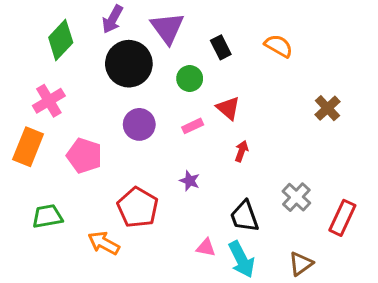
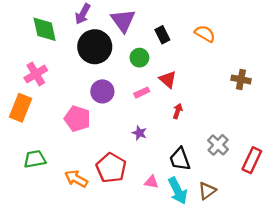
green diamond: (61, 40) -> (45, 29), turned -56
brown cross: (327, 108) -> (241, 79), turned -36
pink pentagon: (84, 156) -> (77, 119), moved
red pentagon: (138, 207) -> (111, 168), moved
brown triangle: (301, 264) -> (207, 191), moved

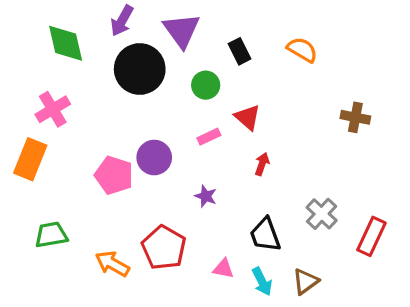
purple circle: (102, 91) -> (154, 158), moved
cyan arrow: (178, 191) -> (262, 281), size x0.7

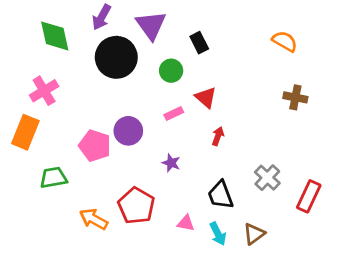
orange semicircle: (302, 50) -> (285, 41), moved
green trapezoid: (51, 235) -> (53, 178), moved

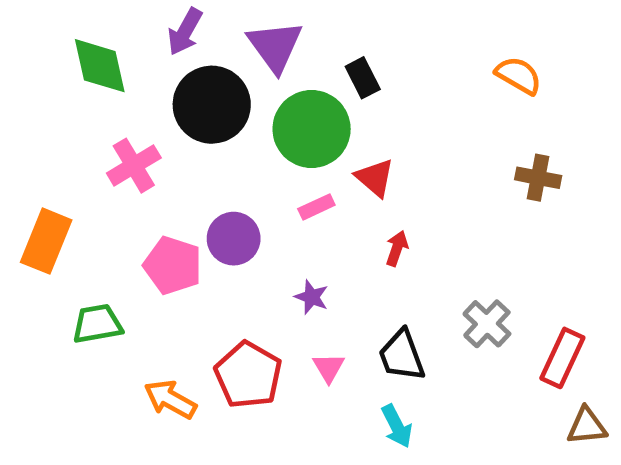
green circle: (171, 71) -> (312, 129), size x1.8
pink cross: (44, 91) -> (134, 166), moved
pink triangle: (186, 223) -> (329, 368), moved, turned 48
brown triangle: (254, 234) -> (587, 426), moved, turned 30

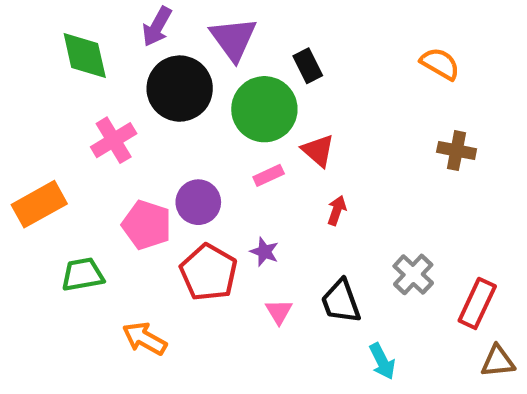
orange rectangle: (46, 241) -> (39, 204), turned 39
red pentagon: (248, 375) -> (209, 272), moved
cyan arrow: (397, 426) -> (382, 361), moved

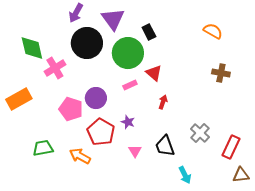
green diamond: (85, 55) -> (32, 48), moved
green trapezoid: (83, 274) -> (43, 148), moved
orange arrow: (145, 339) -> (80, 156), moved

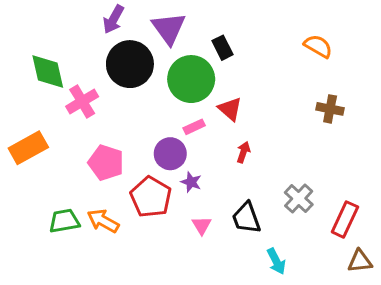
purple circle: (96, 98) -> (170, 154), moved
orange arrow: (80, 156) -> (103, 221), moved

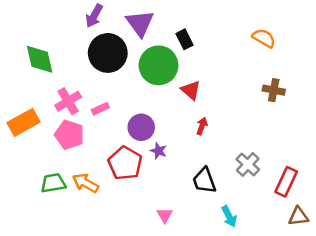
pink cross: (82, 101) -> (68, 101), moved
pink rectangle: (194, 127) -> (100, 109), moved
pink pentagon: (106, 163) -> (69, 135), moved
pink triangle: (202, 225) -> (165, 215), moved

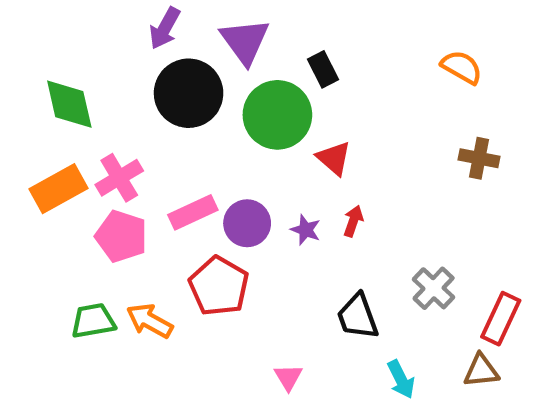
pink rectangle: (100, 109) -> (193, 212), moved, size x1.5
orange rectangle: (24, 122) -> (58, 189), moved
purple star: (159, 151) -> (306, 230), moved
brown triangle: (298, 216) -> (481, 371), moved

